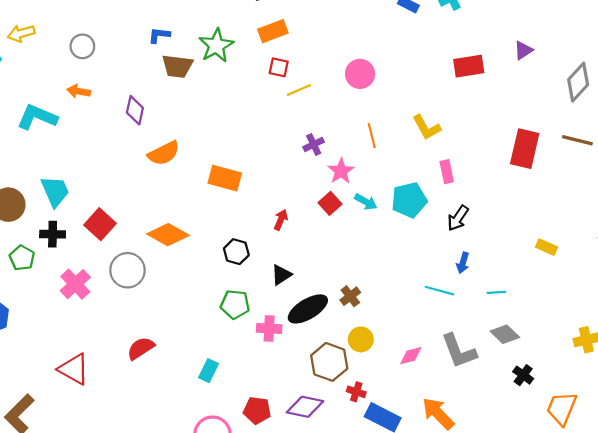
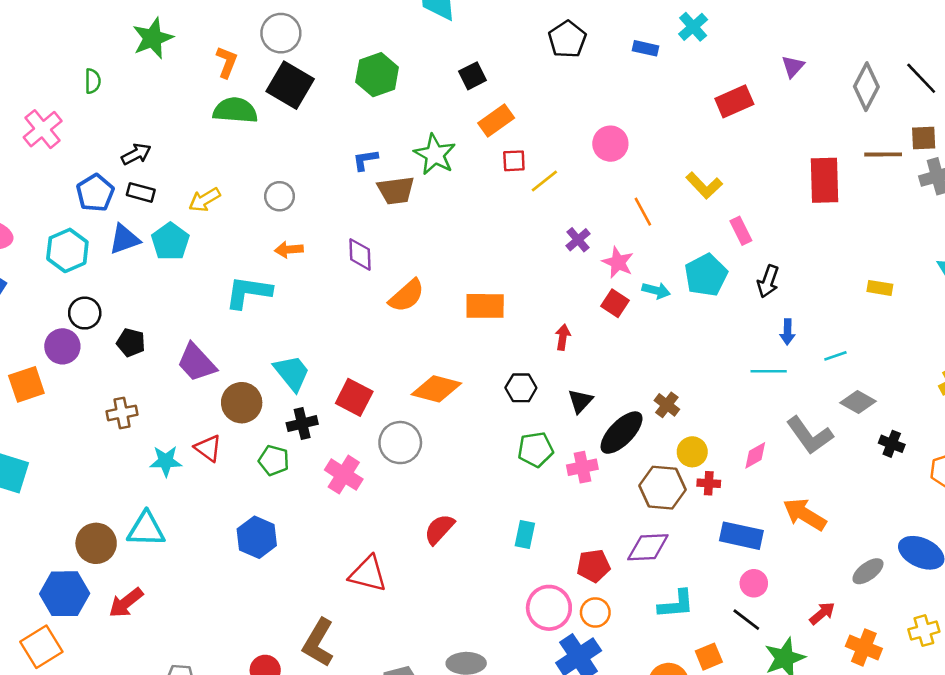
red cross: (356, 392) -> (709, 483), moved

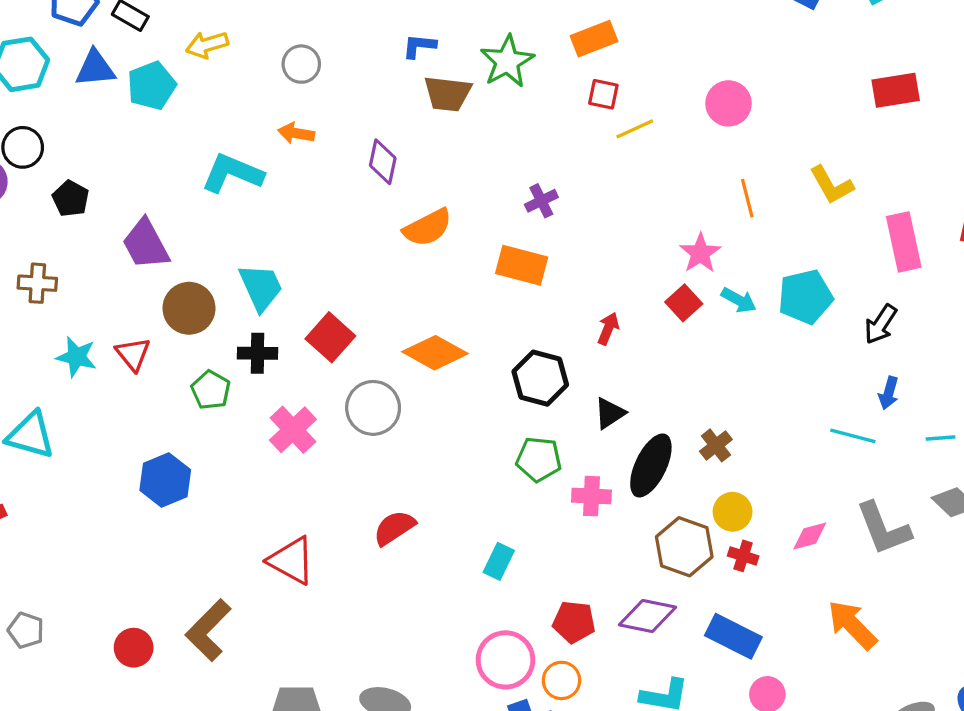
pink rectangle: (741, 231) -> (904, 242), moved, size x1.6
purple cross: (578, 240) -> (541, 201), moved
black hexagon: (521, 388) -> (540, 378), size x1.4
black ellipse: (622, 433) -> (651, 465), turned -33
blue rectangle: (741, 536) -> (733, 636), moved

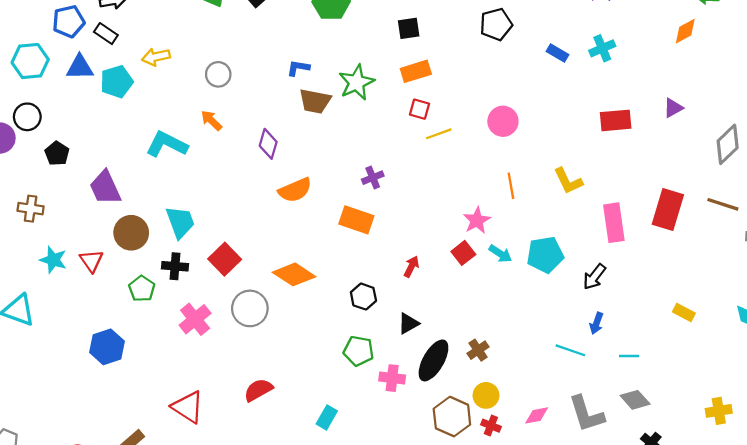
orange arrow: (296, 133) -> (211, 120), turned 30
black hexagon: (540, 378) -> (363, 297), size x0.7

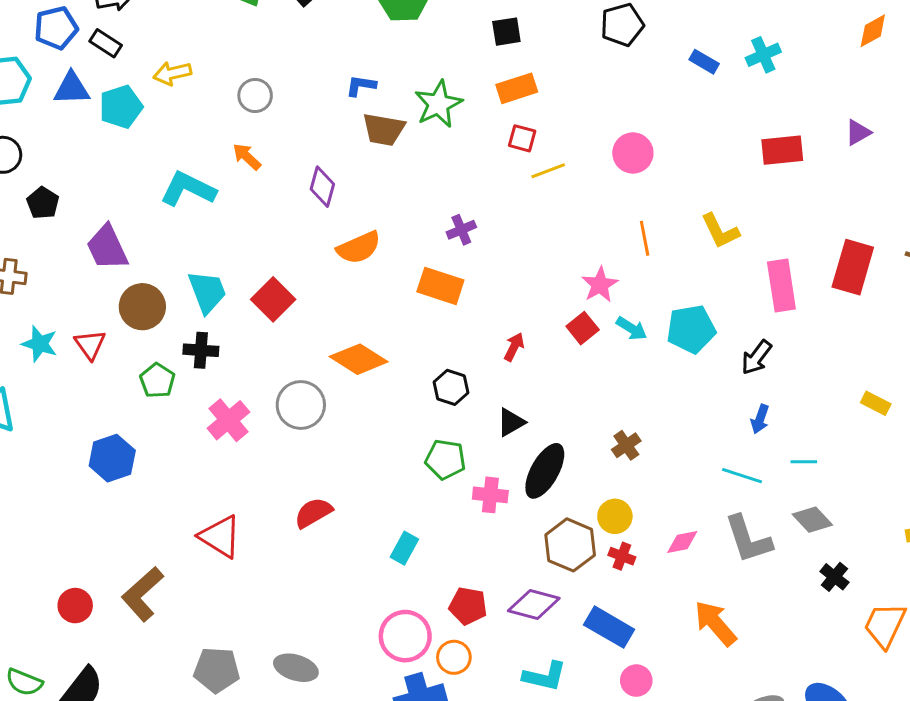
red square: (225, 259) -> (273, 299), moved
brown cross: (478, 350) -> (626, 445), moved
cyan line: (570, 350) -> (742, 476), moved

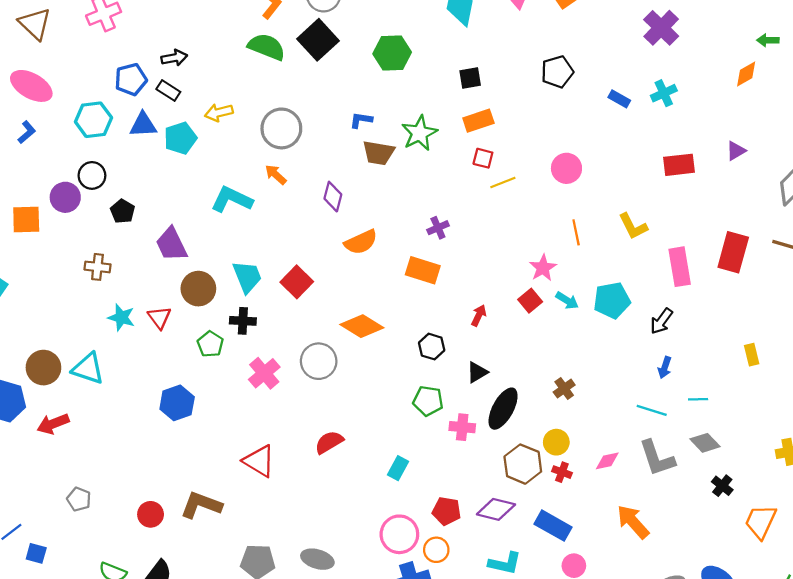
gray circle: (255, 95) -> (281, 128), size x1.6
yellow rectangle: (876, 403) -> (752, 355), turned 50
brown L-shape: (142, 594) -> (201, 505), turned 63

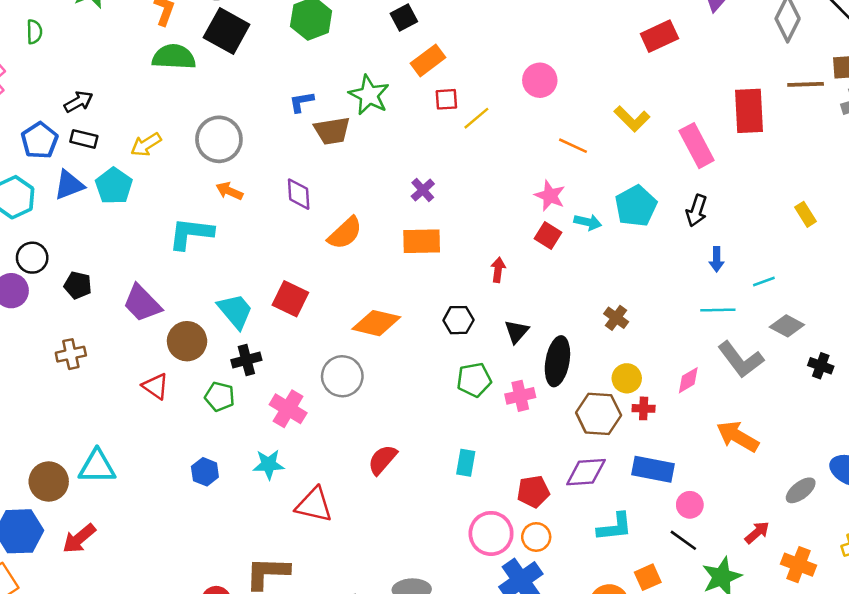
orange line: (576, 232) -> (573, 146), turned -35
cyan star: (121, 317) -> (269, 464), moved
blue hexagon: (177, 403) -> (205, 472), size x0.7

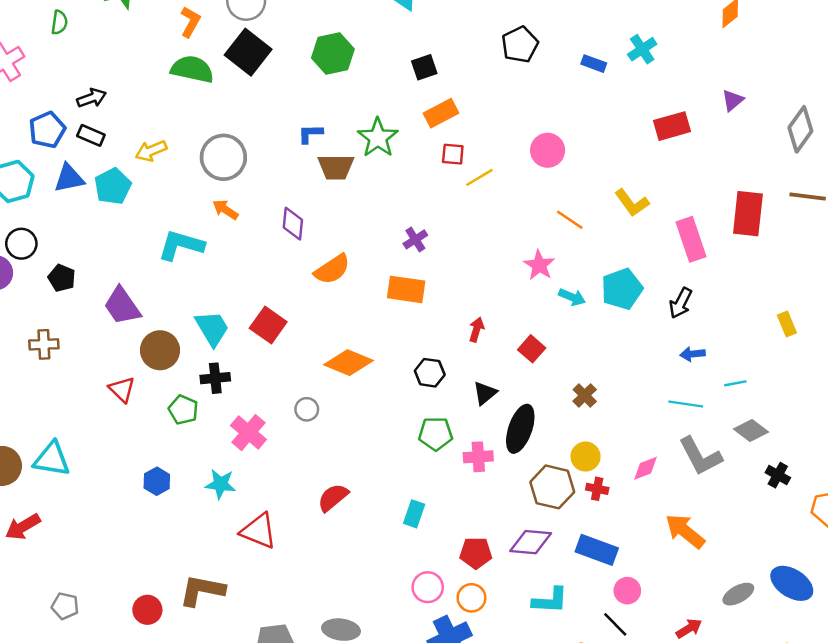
red square: (548, 235) -> (532, 349), moved
blue arrow: (717, 259) -> (693, 354), turned 75
gray circle: (342, 376) -> (307, 409), size x0.6
pink circle: (491, 533) -> (428, 587), size x0.7

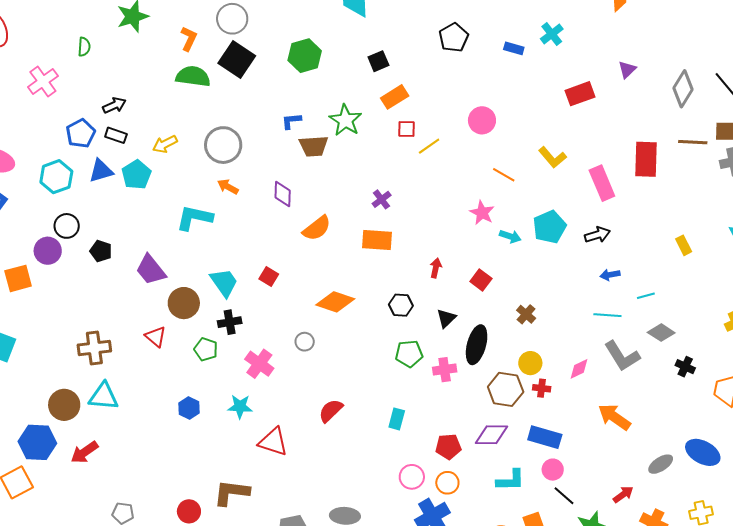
black arrow: (681, 303) -> (597, 235), turned -130
red square: (268, 325) -> (269, 277), size x0.7
brown cross: (44, 344) -> (94, 348), moved, size x1.4
pink circle: (627, 591) -> (553, 470), moved

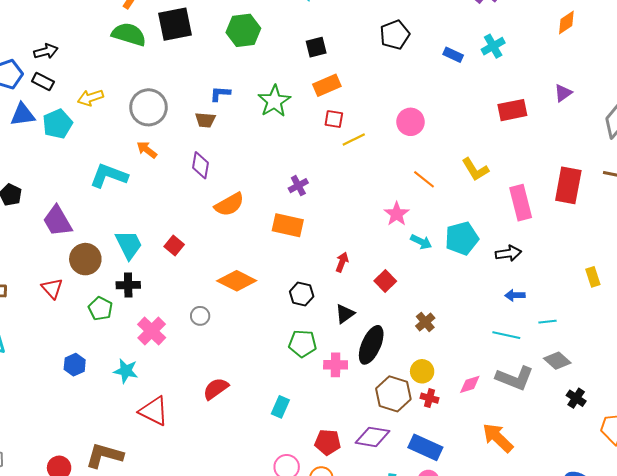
black square: (237, 60) -> (175, 24), turned 36
brown trapezoid: (314, 146) -> (205, 120), moved, size x0.7
gray L-shape: (622, 356) -> (515, 378), turned -45

